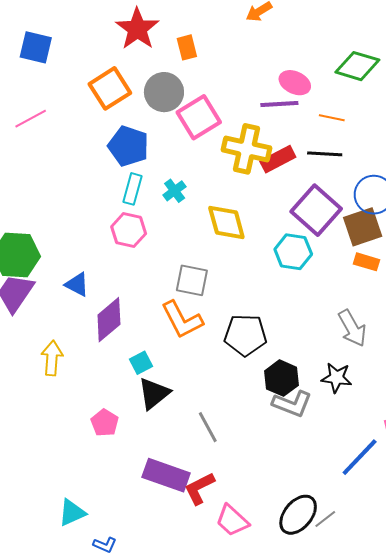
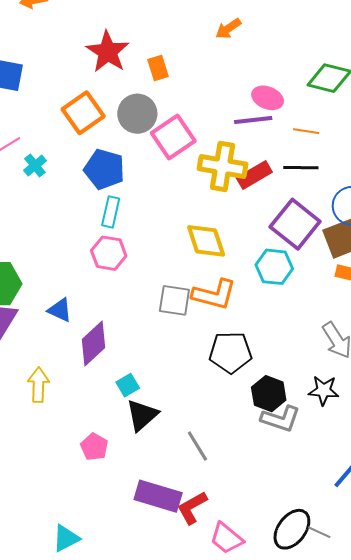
cyan cross: (175, 191) -> (35, 165), moved
orange L-shape: (182, 320) -> (214, 294), moved, turned -45
gray line: (325, 519) -> (319, 532), turned 65

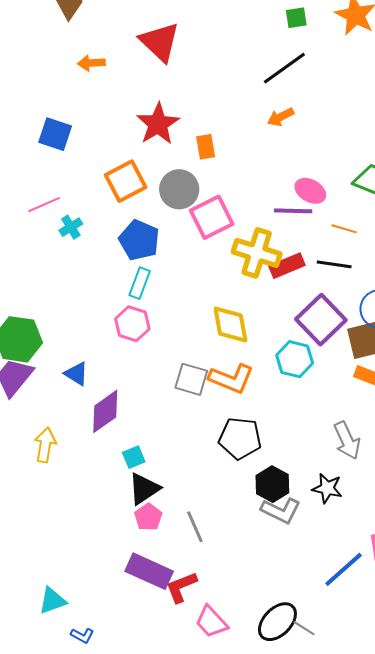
pink pentagon: (94, 447) -> (148, 517), moved

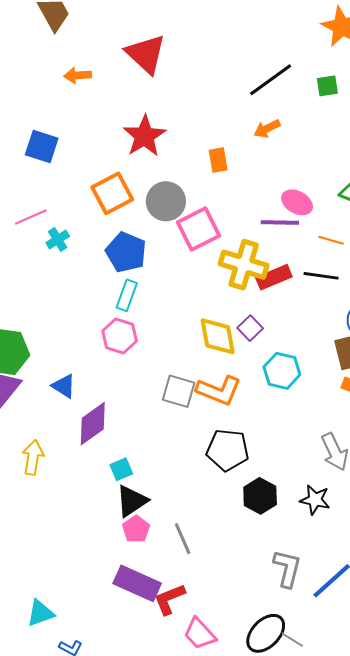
green square: (296, 18) -> (327, 86), moved
orange rectangle: (206, 147) -> (218, 160), moved
purple square: (321, 320) -> (250, 328), moved, size x0.5
gray L-shape: (281, 511) -> (287, 568), moved, turned -102

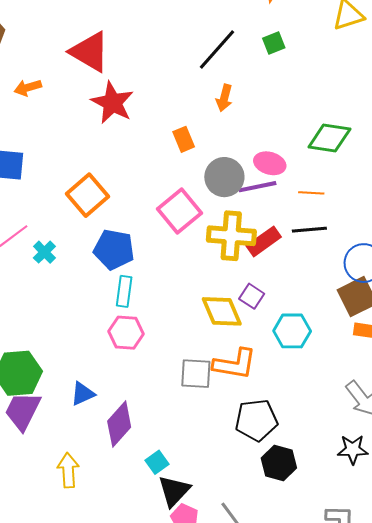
orange arrow: (267, 129) -> (224, 98), turned -36
red star: (144, 136) -> (112, 103), moved
gray circle: (166, 201) -> (224, 177), moved
blue triangle: (64, 386) -> (83, 394), turned -44
black hexagon: (260, 496) -> (279, 463), moved

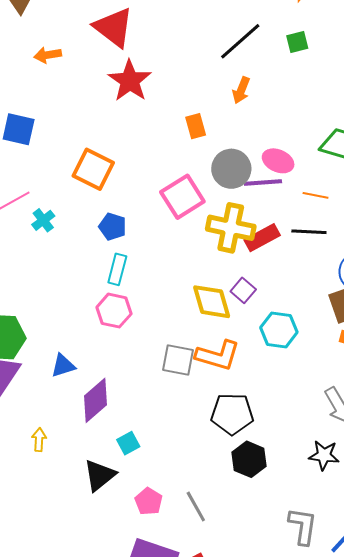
orange square: (88, 195) -> (93, 169), turned -30
blue pentagon: (114, 249) -> (113, 227), size x0.7
yellow arrow: (68, 470) -> (39, 440), size x0.7
black triangle: (174, 491) -> (100, 475), moved

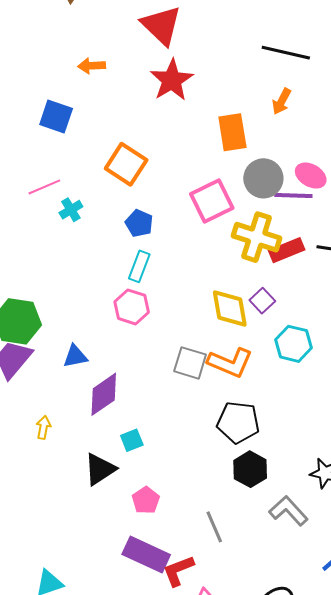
black line: (240, 41) -> (286, 53), turned 48
orange arrow: (48, 55) -> (92, 66), moved
orange rectangle: (196, 126) -> (232, 132), size x1.5
gray line: (196, 506) -> (214, 527), moved
gray L-shape: (303, 526) -> (288, 511), moved, turned -57

